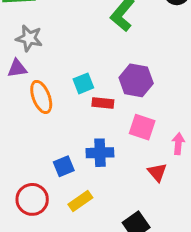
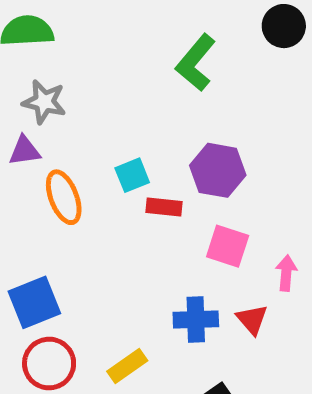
blue cross: (100, 153) -> (196, 319), moved
blue square: (64, 166) -> (34, 302), moved, size x1.5

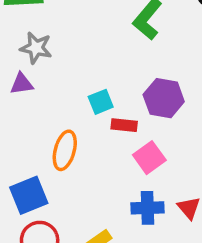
orange ellipse: (64, 197) -> (65, 150), moved, turned 36
pink square: (228, 246) -> (149, 158), moved, turned 36

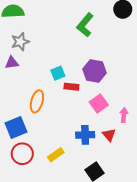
gray star: (36, 48) -> (20, 42), turned -30
pink square: (149, 158) -> (99, 103), moved

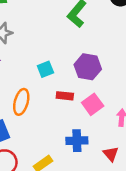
red rectangle: (71, 87) -> (65, 96), moved
red triangle: (109, 135) -> (111, 154), moved

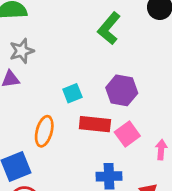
red rectangle: (65, 96) -> (95, 124), size x1.5

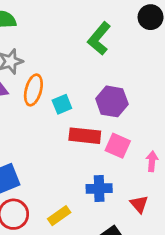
orange ellipse: (44, 131) -> (33, 90), moved
pink square: (127, 134) -> (118, 146), turned -30

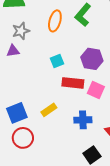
orange ellipse: (33, 90) -> (55, 21), moved
yellow rectangle: (59, 216) -> (49, 110), moved

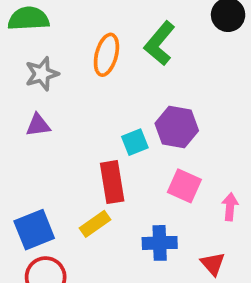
purple triangle: (13, 51) -> (38, 125), moved
cyan square: (57, 61) -> (135, 142), moved
red rectangle: (73, 83) -> (112, 182), moved, turned 75

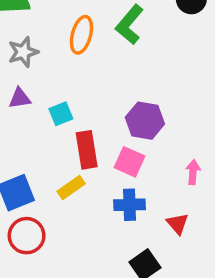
purple hexagon: (177, 127) -> (145, 121), moved
cyan square: (135, 142) -> (61, 114), moved
pink square: (184, 186) -> (130, 162), moved

